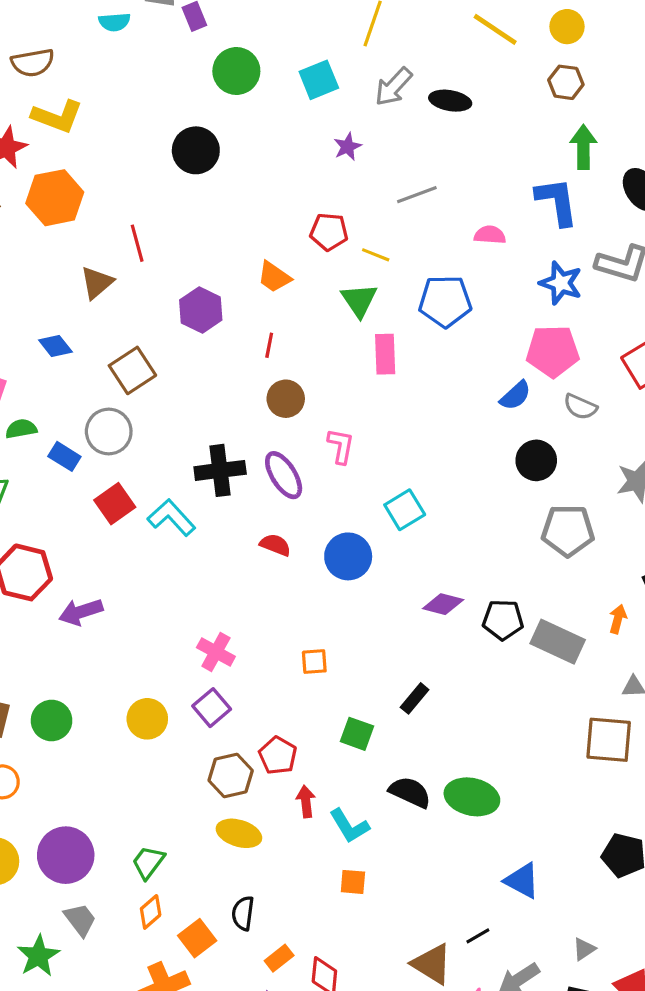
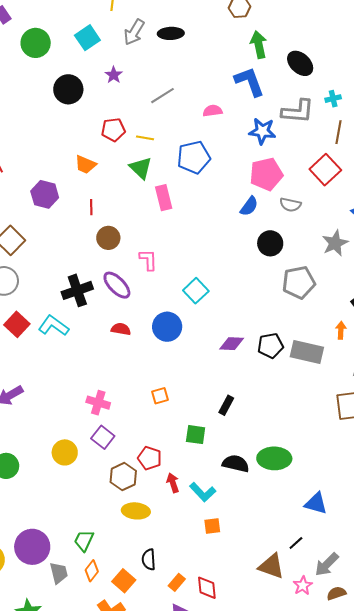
black circle: (196, 150) -> (68, 89), moved
gray trapezoid: (80, 920) -> (59, 573), moved, turned 35

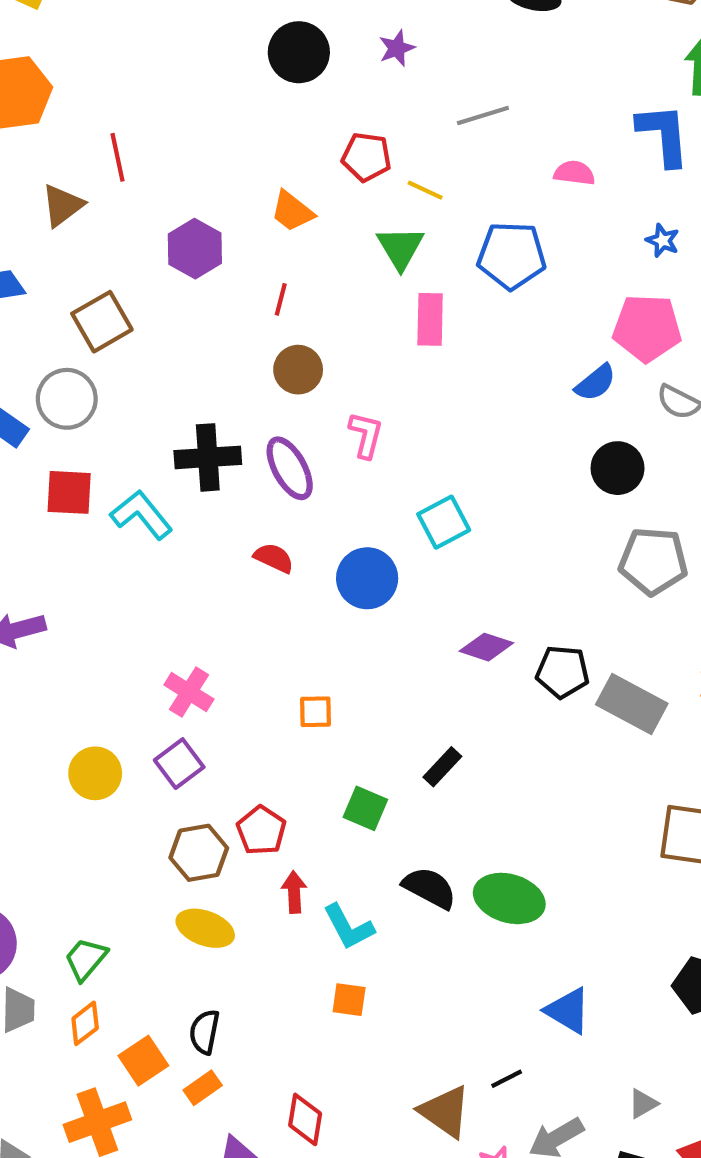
blue star: (262, 131) -> (663, 241), size x0.6
red square: (17, 324) -> (69, 492), turned 35
orange rectangle: (177, 582) -> (203, 1088), moved

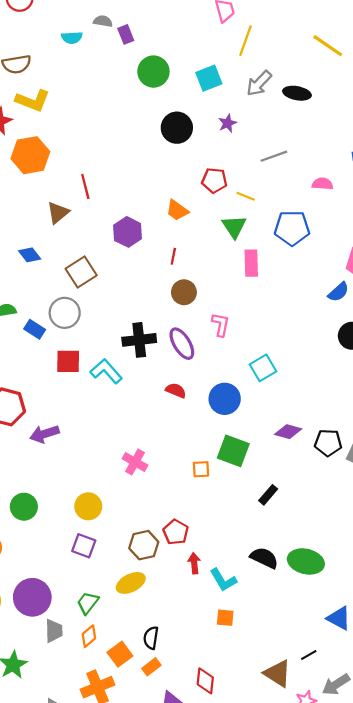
purple square: (179, 764) -> (84, 546), moved, turned -30
green square: (365, 808) -> (233, 451), moved, size x1.4
yellow ellipse: (205, 928) -> (131, 583), moved, turned -44

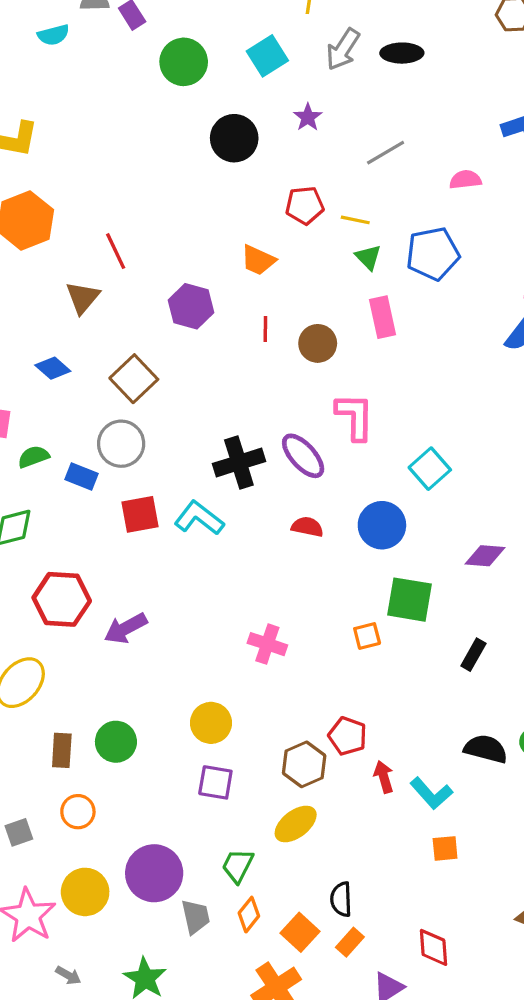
green triangle: (234, 227) -> (368, 257), moved, size x0.7
brown circle: (184, 292) -> (318, 343), moved
pink L-shape: (221, 325) -> (355, 417), size x1.4

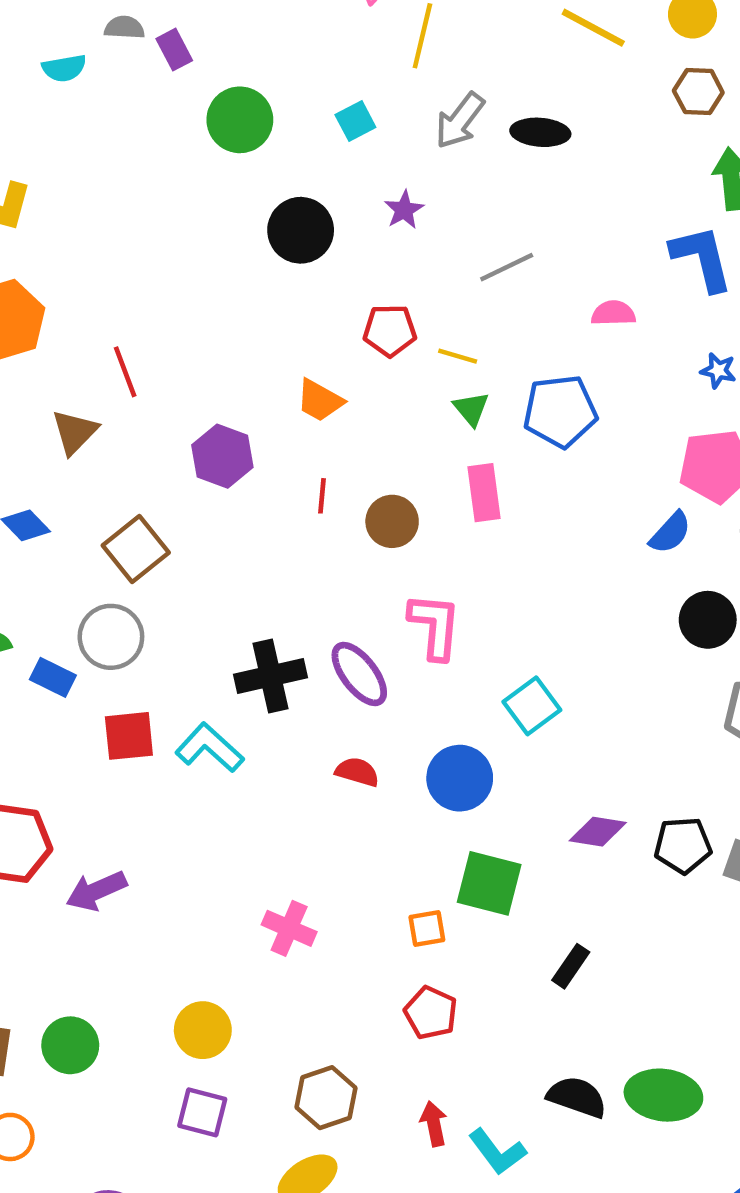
cyan square: (267, 56) -> (355, 121), size x0.7
red pentagon: (348, 736) -> (431, 1013), moved

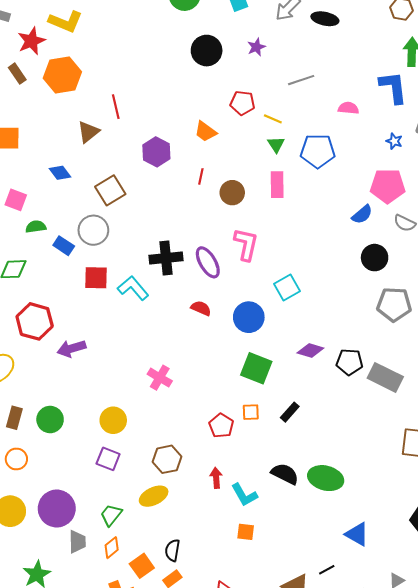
orange square: (427, 929) -> (251, 412), moved

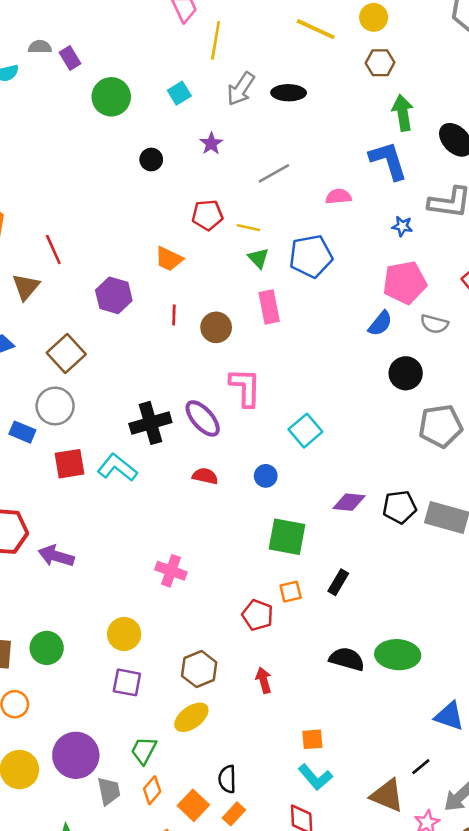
black circle: (207, 51) -> (151, 160), size x0.6
blue circle: (249, 317) -> (266, 476), size x0.6
purple arrow: (71, 349) -> (56, 556), turned 44
cyan L-shape: (244, 495) -> (315, 777), moved

